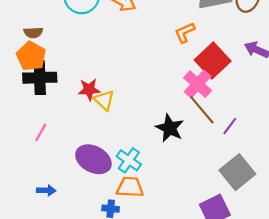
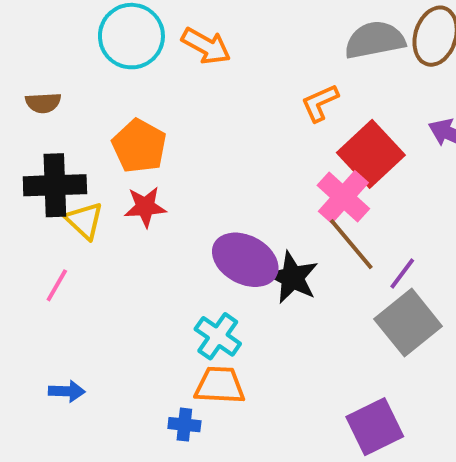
orange pentagon: (31, 56) -> (139, 146), moved
yellow triangle: (104, 100) -> (84, 221), moved
purple ellipse: (93, 159) -> (245, 260), moved
gray square: (237, 172) -> (408, 323), moved

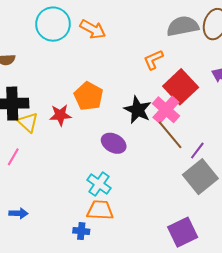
orange pentagon: (139, 146) -> (89, 96), moved
purple ellipse: (245, 260) -> (114, 143), size x0.7
black star: (292, 277) -> (138, 110), moved

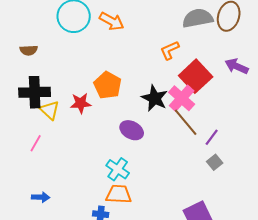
gray square: (200, 177) -> (215, 162), size x0.5

